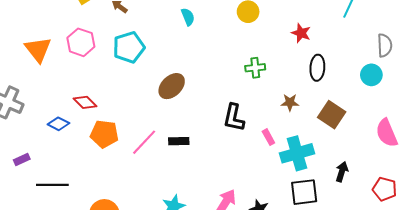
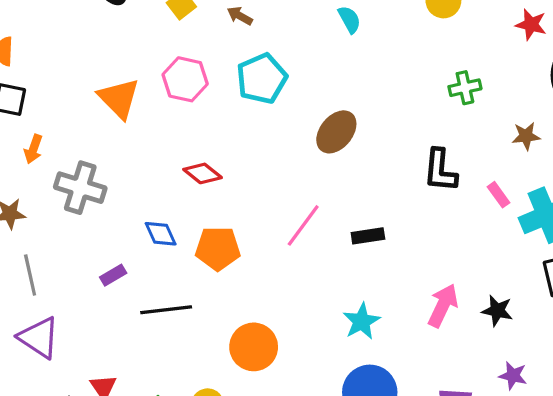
blue diamond: (58, 124) -> (161, 234), moved, turned 45
orange pentagon: (104, 134) -> (218, 248), moved
black rectangle: (179, 141) -> (368, 236), moved

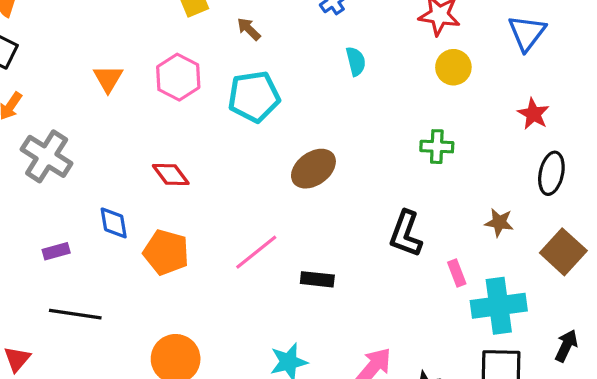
green cross: (465, 88) -> (437, 147), moved
orange triangle: (119, 98) -> (108, 79), size x0.7
black line: (166, 310) -> (75, 314), moved

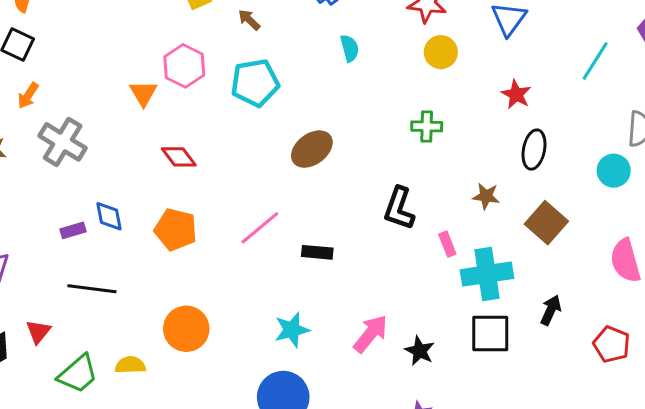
orange triangle: (108, 79) -> (143, 93), moved
blue diamond: (114, 223) -> (109, 216), moved

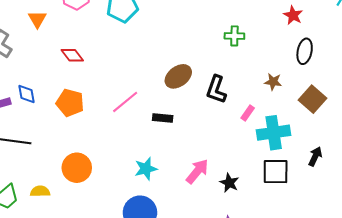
orange triangle: (143, 93) -> (37, 19), moved
brown ellipse: (312, 149) -> (178, 76), moved
pink rectangle: (447, 244) -> (248, 113), turned 56

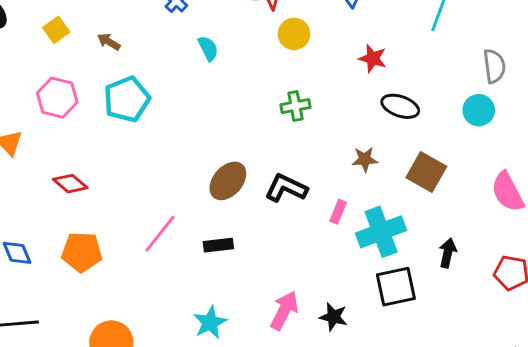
black ellipse: (305, 51) -> (400, 106), turned -70
black L-shape: (216, 89) -> (286, 188), turned 108

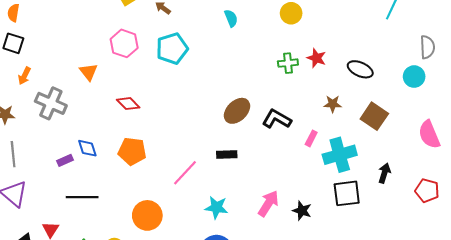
red star: (373, 58) -> (316, 58), moved
pink line: (160, 234) -> (185, 173), moved
cyan star: (210, 323) -> (216, 207), turned 30

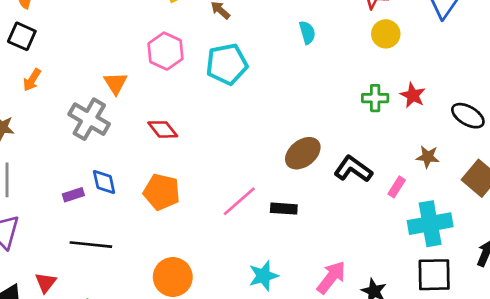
gray cross: (51, 103) -> (89, 119), moved
pink rectangle: (311, 138) -> (397, 187), moved
pink line: (185, 173) -> (239, 201), moved
cyan star: (216, 207) -> (264, 276), turned -30

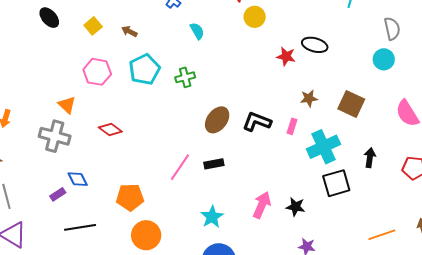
green cross: (375, 98) -> (185, 77), moved
black ellipse: (468, 116) -> (315, 45), moved
orange pentagon: (162, 192) -> (130, 197), moved

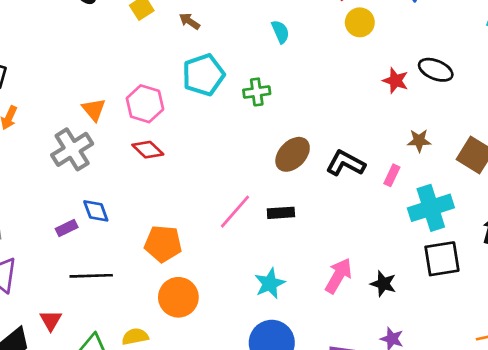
pink hexagon: (97, 72) -> (145, 104), moved
gray cross: (55, 136) -> (72, 149), turned 36

